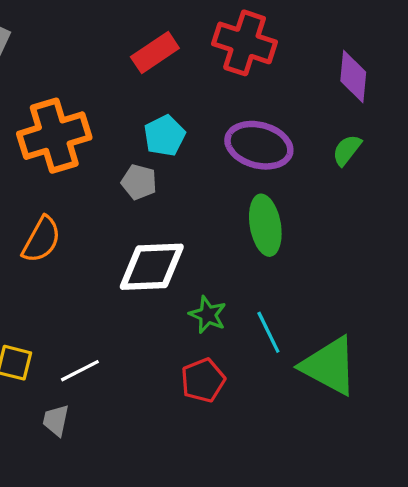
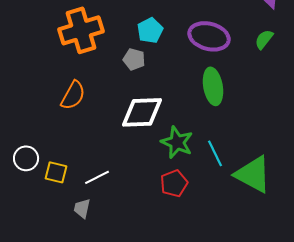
green star: (208, 315) -> (177, 142), size x1.4

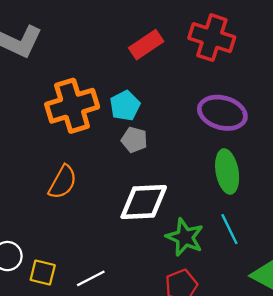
cyan pentagon: (150, 30) -> (125, 106), moved
cyan line: (215, 153) -> (229, 229), moved

